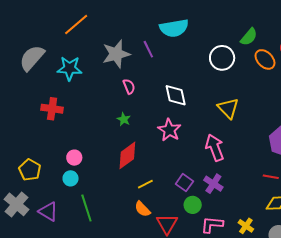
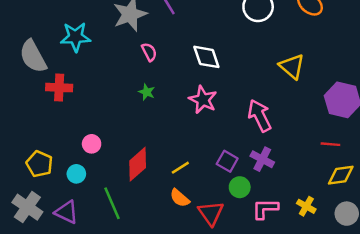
gray semicircle: (32, 58) -> (33, 56), moved, turned -64
yellow triangle: (228, 108) -> (292, 66), moved
red diamond: (127, 155) -> (138, 164), moved
cyan circle: (71, 178) -> (76, 174), moved

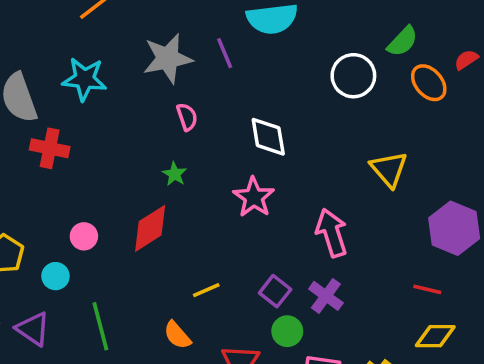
red diamond: (138, 164) -> (150, 228), moved
orange semicircle: (180, 198) -> (177, 335), moved

